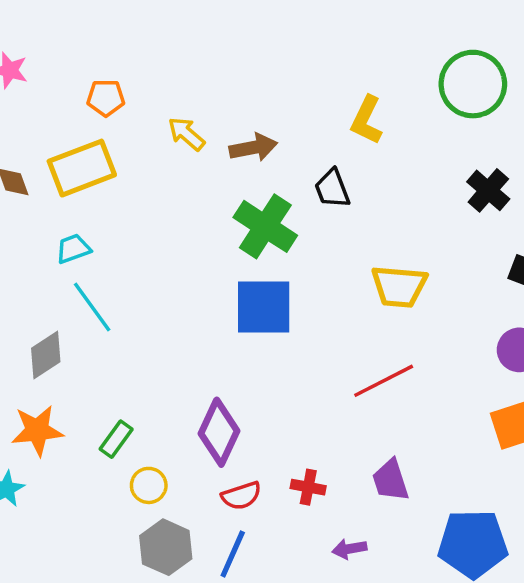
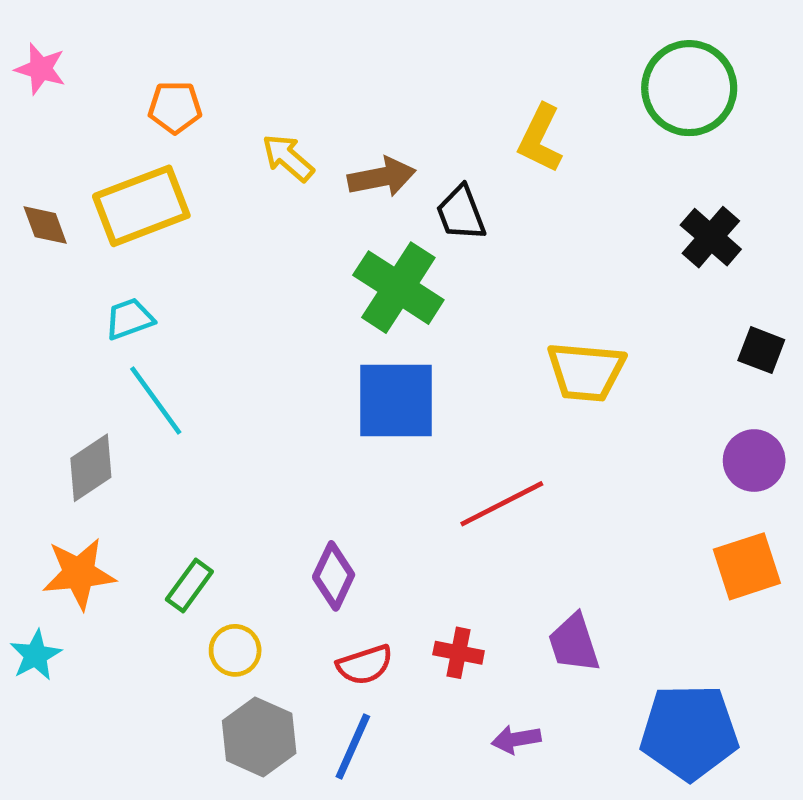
black trapezoid: (332, 189) -> (461, 213), moved
red line: (384, 381) -> (502, 504), moved
purple diamond: (219, 432) -> (334, 576), size x0.7

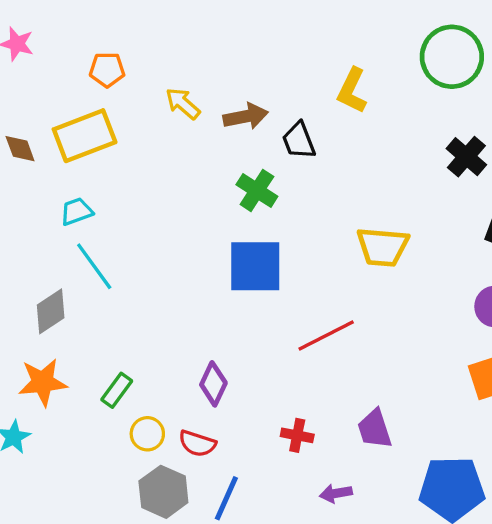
green cross: (398, 288) -> (257, 190), size x0.7
red semicircle: (365, 665) -> (197, 443), moved, turned 36

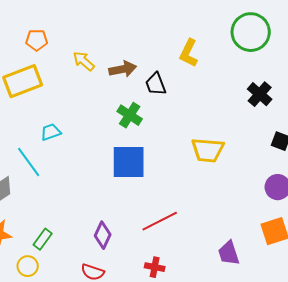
cyan trapezoid: (76, 211) -> (51, 132), moved
red line: (326, 336) -> (160, 221), moved
purple trapezoid: (375, 429) -> (229, 253), moved
yellow circle: (147, 434) -> (28, 266), moved

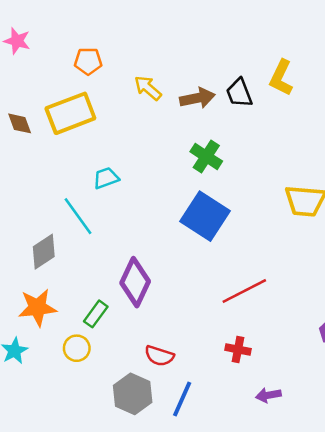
black trapezoid: (156, 84) -> (239, 93), moved
blue square: (129, 162) -> (205, 216), turned 33
purple diamond: (103, 235) -> (135, 282), moved, size x1.4

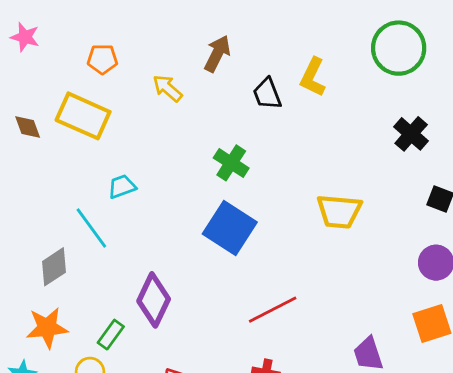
brown arrow: (197, 98) -> (217, 54), moved, turned -52
yellow rectangle: (70, 113) -> (83, 116), turned 45

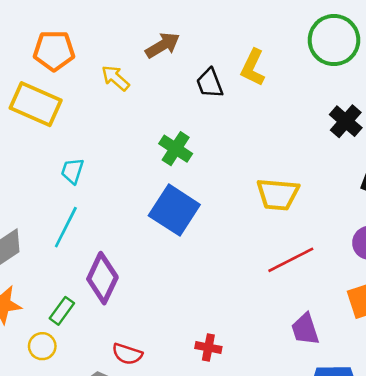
brown arrow: (217, 54) -> (163, 45), turned 32
orange pentagon: (102, 59) -> (54, 51), size x1.4
cyan trapezoid: (122, 186) -> (72, 171), turned -52
cyan line: (91, 228) -> (66, 227), moved, turned 63
red line: (273, 310) -> (291, 260), moved

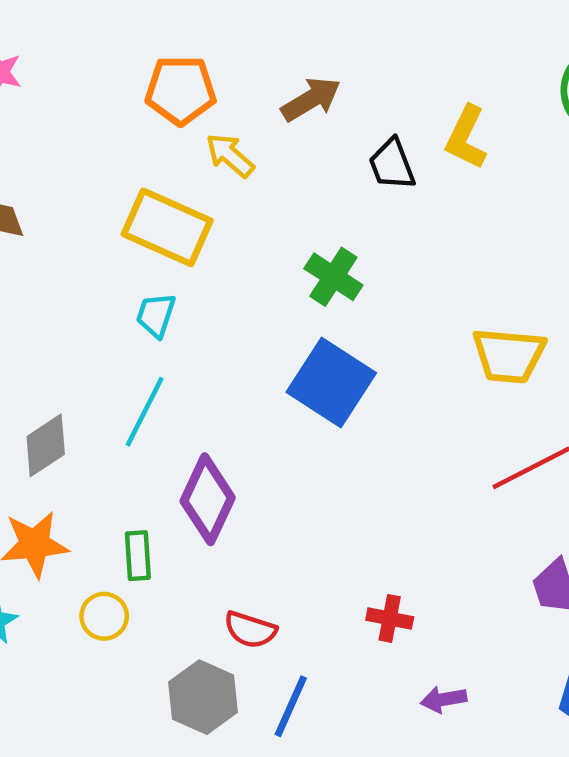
orange pentagon: (54, 51) -> (181, 90), moved
yellow rectangle: (36, 104) -> (167, 227), moved
green rectangle: (62, 311) -> (138, 556), turned -40

